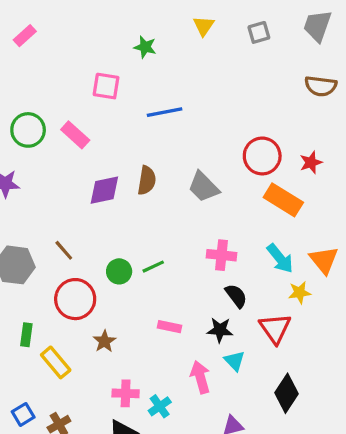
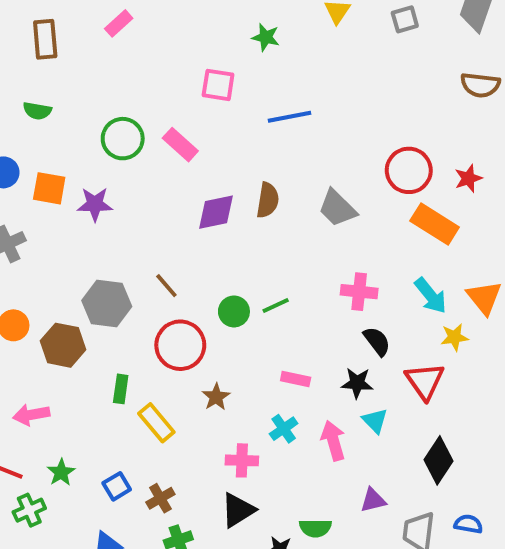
cyan cross: (160, 406) -> (284, 429), moved

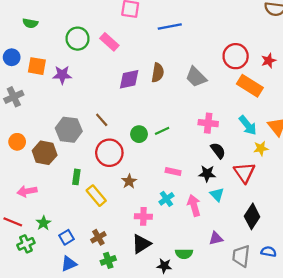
blue square: (117, 486) -> (67, 237), moved

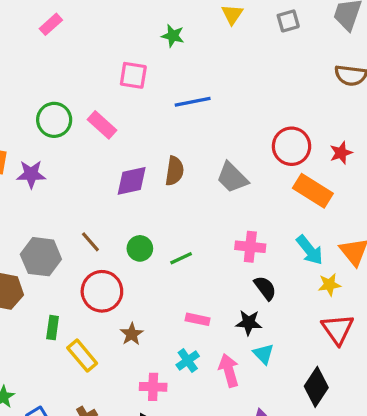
green circle: (139, 134) -> (140, 248), moved
red triangle: (244, 173) -> (338, 329), moved

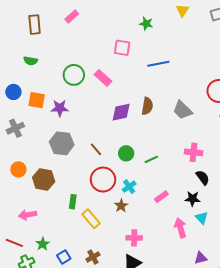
gray hexagon: (41, 257) -> (62, 143), moved
pink rectangle: (198, 319) -> (161, 197), turned -48
cyan cross: (188, 360) -> (129, 187), moved

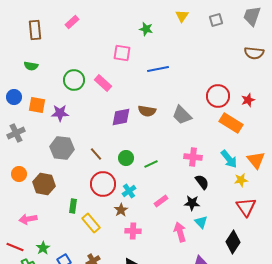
brown semicircle: (147, 106) -> (147, 111), turned 90
pink cross: (134, 238) -> (133, 231), moved

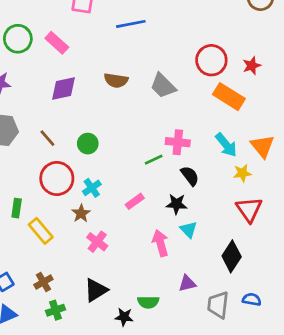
purple diamond: (121, 117) -> (64, 88), moved
green line: (151, 164) -> (154, 160), moved
pink cross: (133, 231) -> (97, 242), turned 35

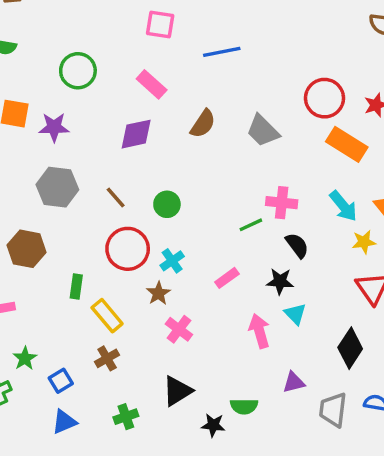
pink rectangle: (57, 43) -> (152, 84), moved
brown semicircle: (116, 80) -> (203, 124), turned -65
brown cross: (43, 282) -> (107, 358), moved

